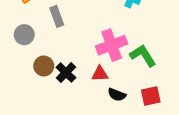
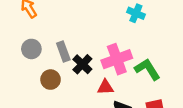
gray rectangle: (57, 16) -> (63, 52), moved
black cross: (66, 73) -> (82, 64), moved

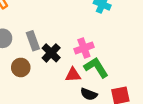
pink cross: (117, 59) -> (84, 48), size x0.7
green L-shape: (147, 69) -> (96, 67), moved

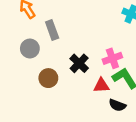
gray rectangle: (33, 41) -> (52, 30), moved

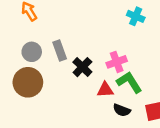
gray rectangle: (52, 30) -> (60, 51), moved
brown circle: (48, 78) -> (28, 82), moved, size x1.5

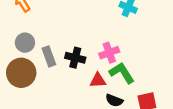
gray rectangle: (60, 51) -> (49, 56), moved
black cross: (82, 67) -> (75, 58), turned -30

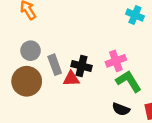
red triangle: (98, 80) -> (71, 79), moved

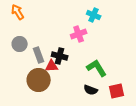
cyan cross: (135, 15) -> (94, 15), moved
pink cross: (116, 61) -> (79, 34), moved
brown circle: (27, 81) -> (39, 80), moved

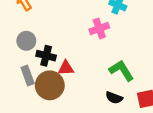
gray rectangle: (39, 55) -> (28, 75), moved
black cross: (60, 56) -> (46, 56), moved

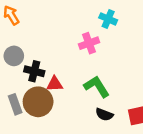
green L-shape: (121, 70) -> (97, 86), moved
gray rectangle: (28, 75) -> (15, 104), moved

